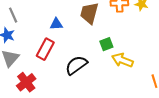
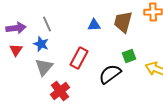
blue triangle: (56, 24) -> (94, 25), moved
green square: (106, 44) -> (129, 56), moved

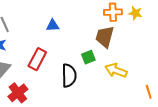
brown trapezoid: (123, 22) -> (105, 37), moved
black semicircle: (110, 74) -> (69, 75), turned 125

